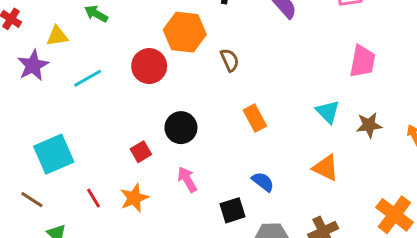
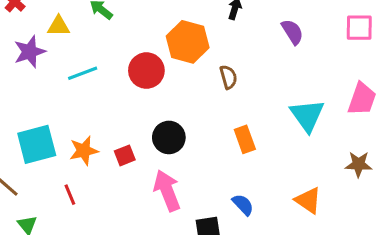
cyan triangle: (328, 112) -> (307, 115), moved, size x1.4
pink arrow: (187, 179) -> (167, 191), size x1.5
orange star: (134, 198) -> (84, 151), moved

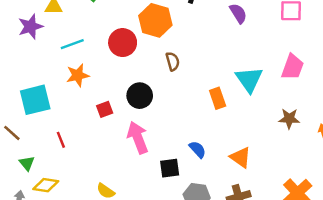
brown semicircle: (228, 77) -> (173, 61), moved
orange rectangle: (245, 139) -> (218, 98), moved
orange star: (84, 151) -> (78, 75), moved
orange triangle: (308, 200) -> (241, 157), moved

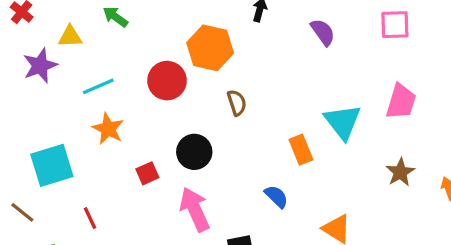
orange star: (78, 75) -> (108, 129), turned -30
brown star: (289, 119) -> (400, 172), turned -30
blue semicircle: (197, 149) -> (276, 196), moved

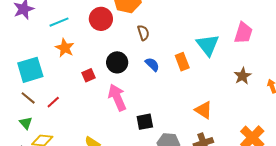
blue semicircle: (276, 196) -> (152, 64), moved
brown line: (22, 212) -> (28, 98), moved
red line: (90, 218) -> (53, 102), turned 72

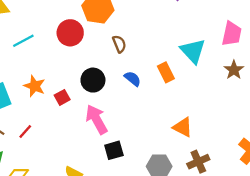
orange star: (65, 48) -> (35, 86), moved
brown star: (243, 76) -> (234, 70), moved
orange triangle: (203, 110) -> (183, 127), moved
black square: (145, 122) -> (114, 150), moved

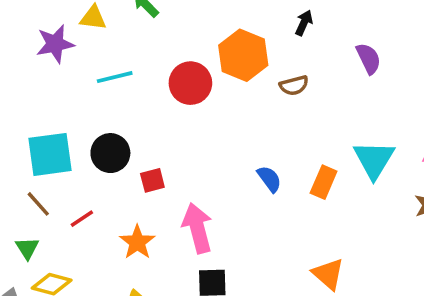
brown semicircle: (119, 44) -> (294, 85), moved, turned 84
orange rectangle: (166, 72) -> (324, 182), turned 36
black circle: (93, 80) -> (110, 153), moved
orange star: (35, 86) -> (137, 242), moved

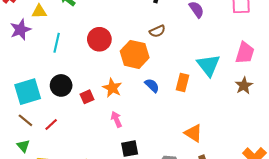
orange hexagon: (243, 55) -> (135, 54), moved
cyan line: (115, 77) -> (57, 43), turned -54
pink arrow: (197, 228) -> (116, 119), size x0.6
orange star: (137, 242) -> (112, 88), moved

